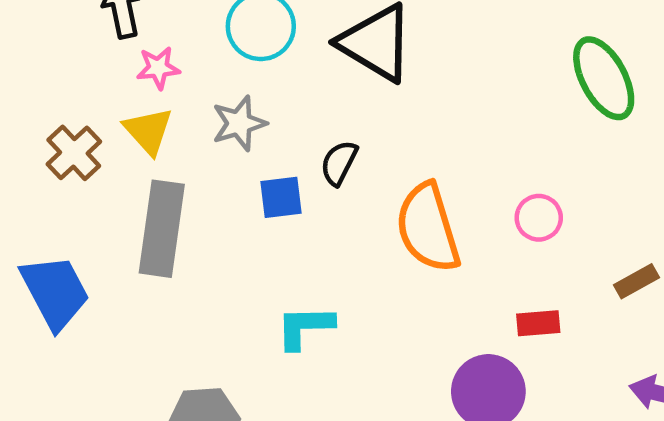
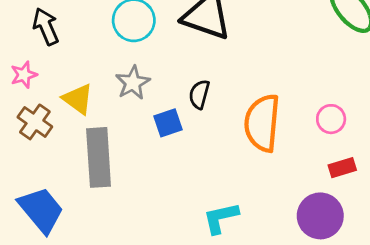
pink star: (158, 68) -> (24, 75), moved
pink circle: (539, 218) -> (331, 119), moved
orange semicircle: (428, 228) -> (262, 123), turned 34
cyan L-shape: (305, 327) -> (221, 218), moved

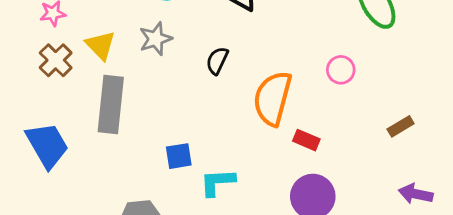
pink circle: (331, 119) -> (341, 70), moved
blue square: (168, 123) -> (179, 156), moved
red rectangle: (342, 168) -> (306, 140), moved, turned 30

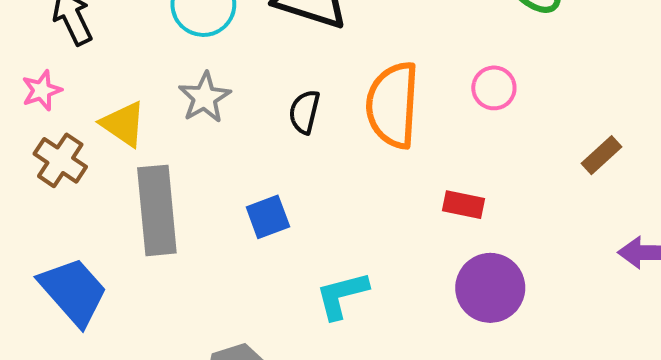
orange semicircle: (273, 98) -> (393, 105), moved
blue square: (179, 156) -> (268, 217), moved

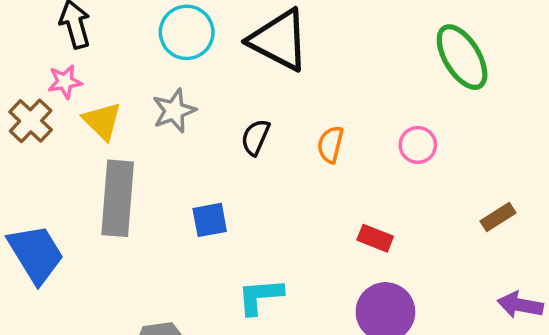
pink star: (42, 90) -> (65, 82), moved
orange semicircle: (393, 105) -> (330, 144), size x0.5
brown cross: (60, 160) -> (31, 121), moved

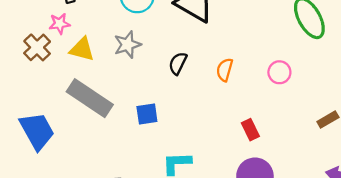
yellow triangle: (102, 121) -> (82, 49), turned -32
gray rectangle: (118, 198) -> (90, 98), turned -63
red rectangle: (375, 238) -> (250, 130), turned 40

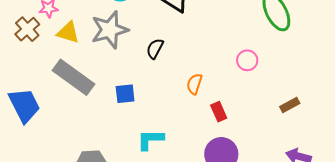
gray star: (127, 45) -> (110, 30), size x1.5
orange semicircle: (225, 70) -> (194, 84), moved

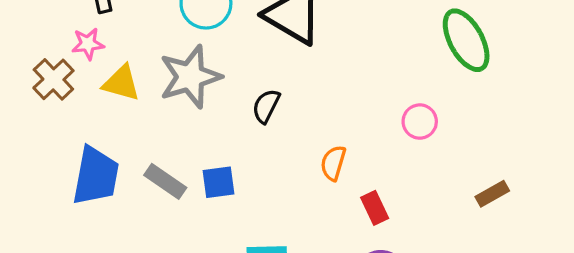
gray rectangle: (73, 77) -> (165, 181), moved, size x0.6
blue trapezoid: (24, 105) -> (96, 176), moved, turned 39

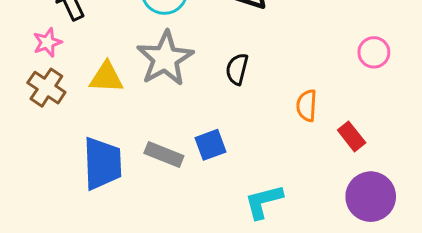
pink star: (88, 44) -> (47, 42), moved

